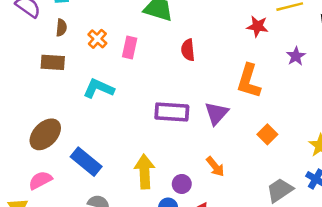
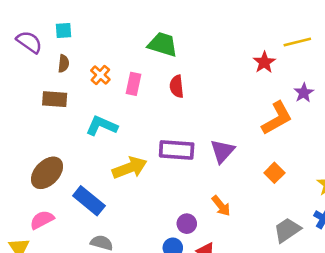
red star: (257, 26) -> (264, 62), turned 30
red semicircle: (188, 50) -> (177, 86), moved
orange L-shape: (249, 81) -> (277, 118), moved, turned -136
yellow arrow: (145, 172) -> (130, 168), moved, turned 72

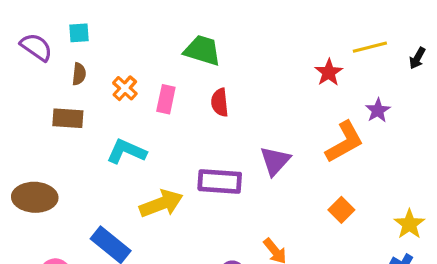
purple triangle: (222, 151) -> (275, 161), moved
brown ellipse: (47, 173) -> (35, 197), moved, turned 48

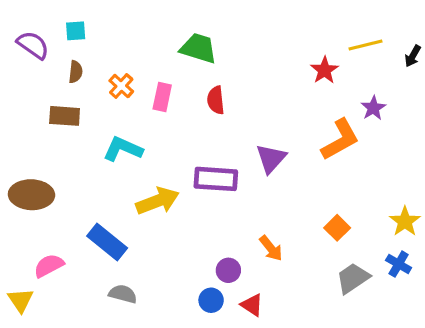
orange square: (341, 210) -> (337, 228), moved

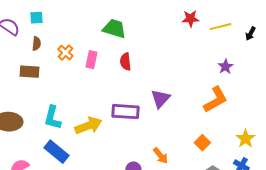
red star: (324, 70) -> (190, 19), moved, turned 30
orange L-shape: (340, 140) -> (215, 100), moved
cyan L-shape: (123, 149) -> (52, 118), moved, turned -100

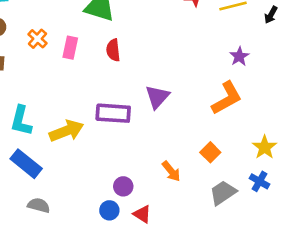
orange arrow: (160, 156) -> (171, 171), moved

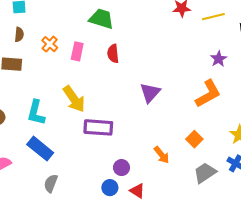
purple rectangle: (113, 113) -> (98, 127), moved
yellow arrow: (66, 131) -> (74, 99), moved, turned 76
gray semicircle: (39, 205) -> (51, 183), turned -84

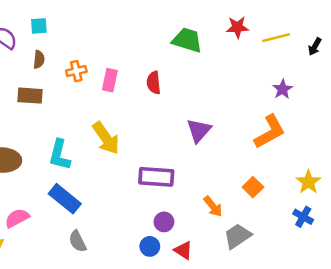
green trapezoid: (101, 19) -> (187, 40), moved
orange cross: (50, 44) -> (76, 71), turned 35
purple rectangle: (98, 127) -> (156, 177), moved
gray trapezoid: (205, 173) -> (237, 236), moved
gray semicircle: (51, 183) -> (78, 241), turned -48

